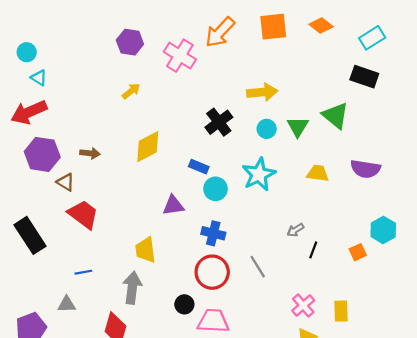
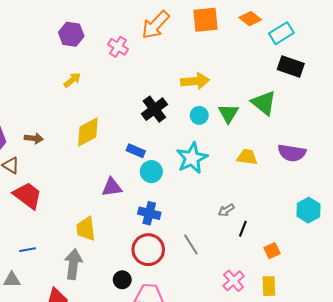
cyan rectangle: (372, 38) -> (281, 33), moved
pink cross: (180, 56) -> (118, 47), size x0.7
orange square: (358, 252) -> (272, 251), moved

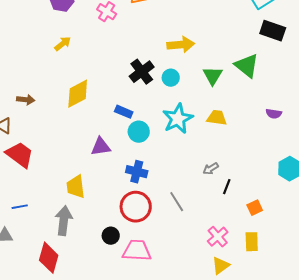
cyan circle: (199, 115) -> (171, 78), moved
purple semicircle: (292, 153) -> (274, 114), size x0.6
yellow trapezoid: (247, 157) -> (217, 118), moved

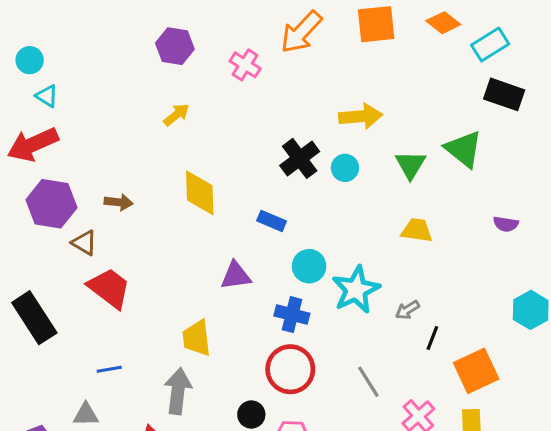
yellow diamond: (78, 94) -> (200, 193), turned -64
cyan star: (178, 119) -> (356, 290), moved
cyan circle: (139, 132) -> (309, 266), moved
gray line: (177, 202) -> (368, 382), moved
orange square: (255, 208) -> (476, 371), size x1.8

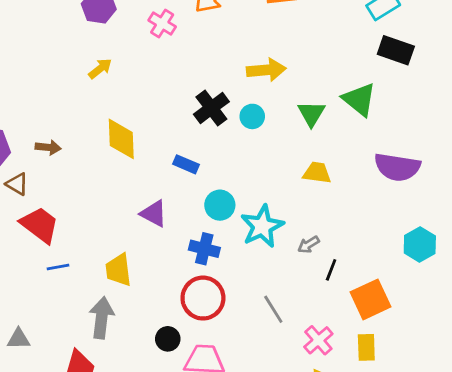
purple semicircle: (506, 224) -> (397, 167), size x2.0
purple triangle: (236, 276) -> (154, 214), turned 36
blue line: (109, 369) -> (58, 267), moved

